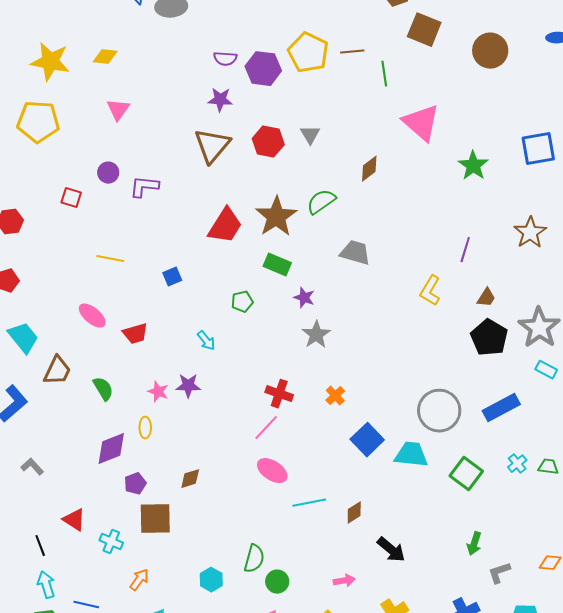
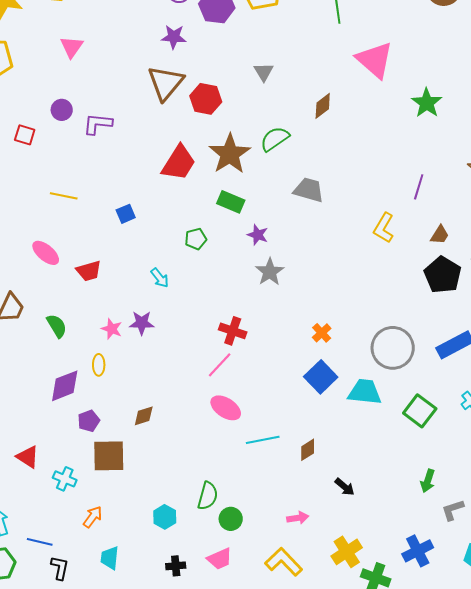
red hexagon: (268, 142) -> (206, 99), moved
orange cross: (335, 396) -> (322, 333), moved
black arrow: (391, 550) -> (345, 487), size x0.7

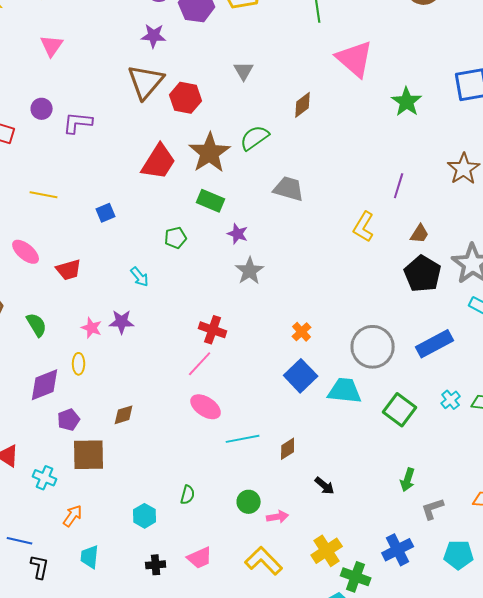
green semicircle: (208, 496) -> (188, 495), size x0.7
green circle: (231, 519) -> (249, 502), moved

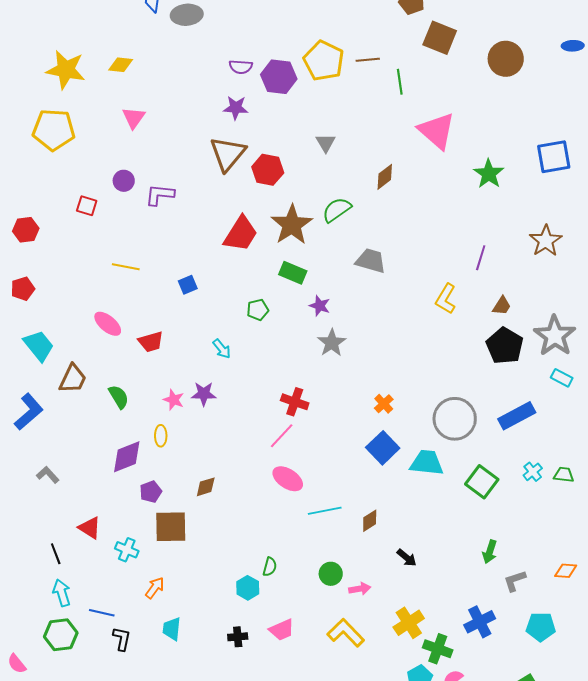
cyan hexagon: (145, 516) -> (248, 588), moved

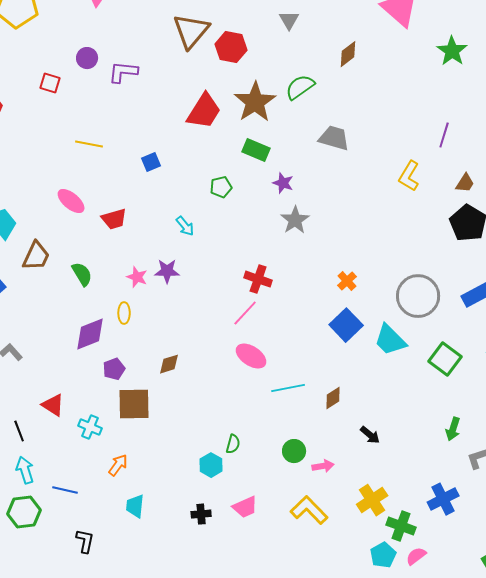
cyan trapezoid: (427, 463) -> (390, 340), turned -141
black L-shape: (122, 639) -> (85, 541), moved

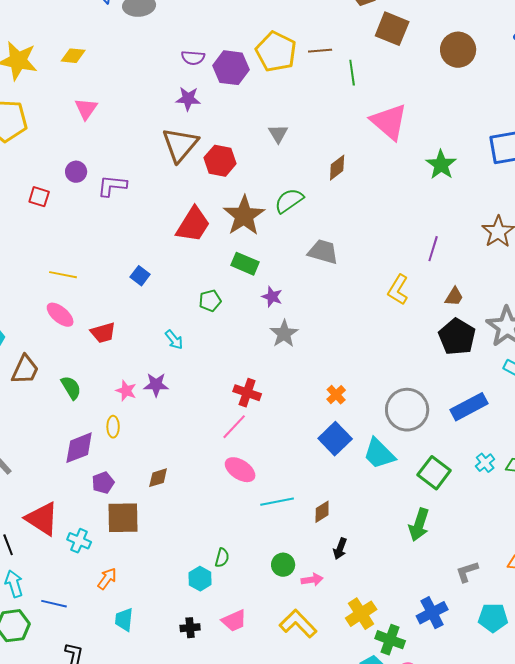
yellow line: (89, 144) -> (63, 275), moved
blue square: (151, 162) -> (140, 276), turned -30
red triangle: (53, 405) -> (42, 519), size x1.5
green arrow: (453, 429) -> (419, 525), moved, size x1.4
black arrow: (370, 435) -> (340, 549), moved, turned 70

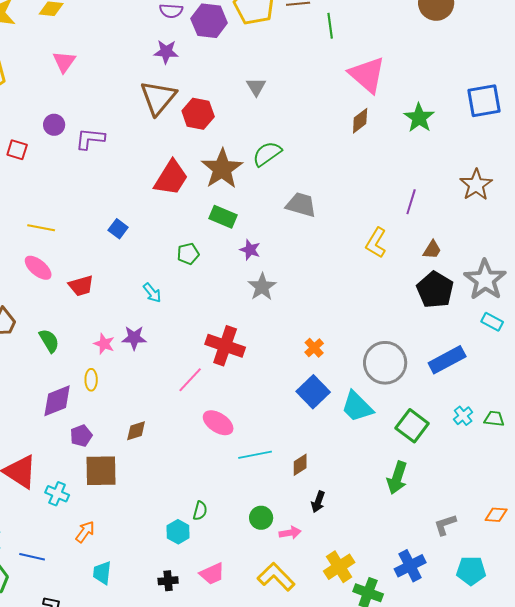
brown diamond: (337, 168) -> (360, 121), moved
red cross: (247, 393) -> (225, 346), size x1.4
pink line: (234, 427) -> (190, 380), moved

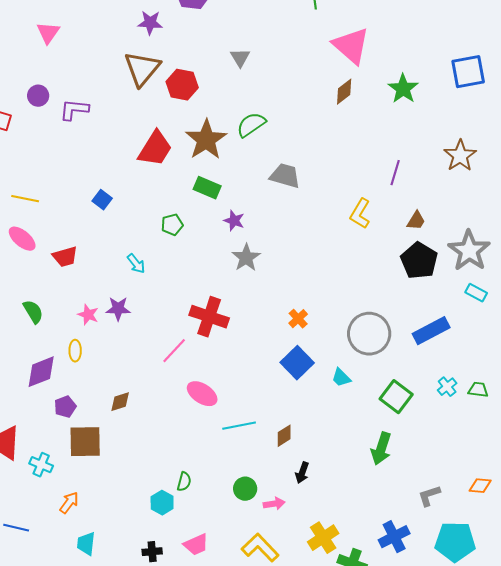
cyan trapezoid: (357, 407) -> (341, 378), size x0.6
cyan pentagon: (471, 571) -> (455, 542), size x1.4

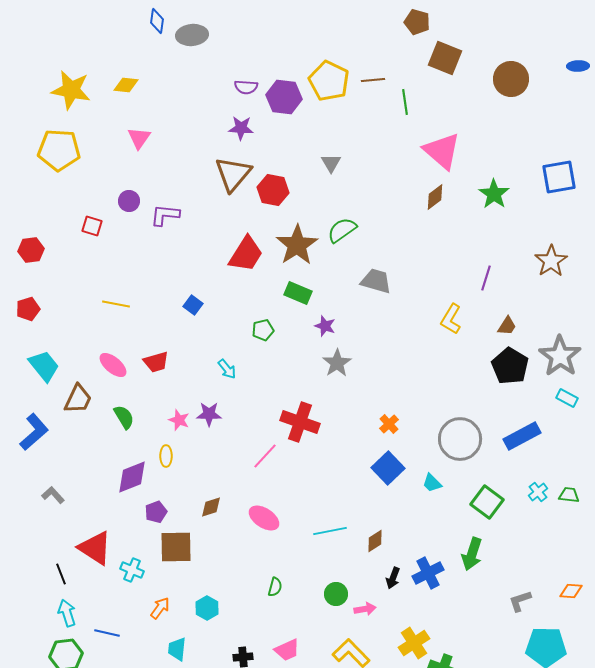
pink ellipse: (22, 239) -> (113, 365), moved
pink ellipse: (202, 394) -> (264, 518), moved
cyan hexagon: (162, 503) -> (207, 608), moved
blue cross: (394, 537) -> (428, 573), moved

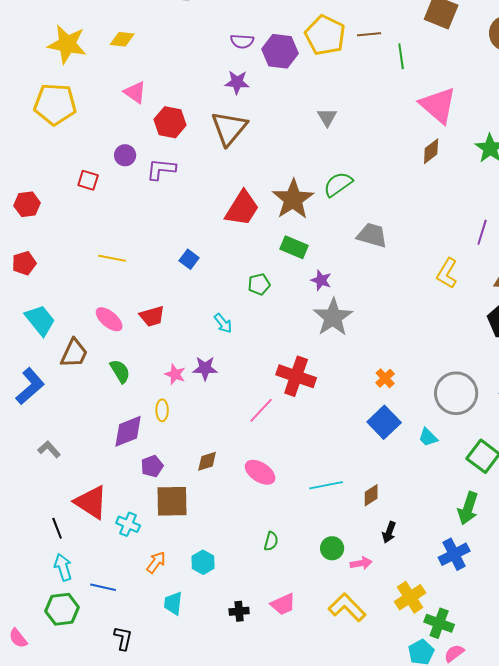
pink triangle: (139, 138) -> (135, 92), turned -30
red hexagon: (273, 190) -> (170, 122), moved
gray star: (337, 363) -> (333, 317), size x1.4
blue cross: (428, 573) -> (454, 554), moved

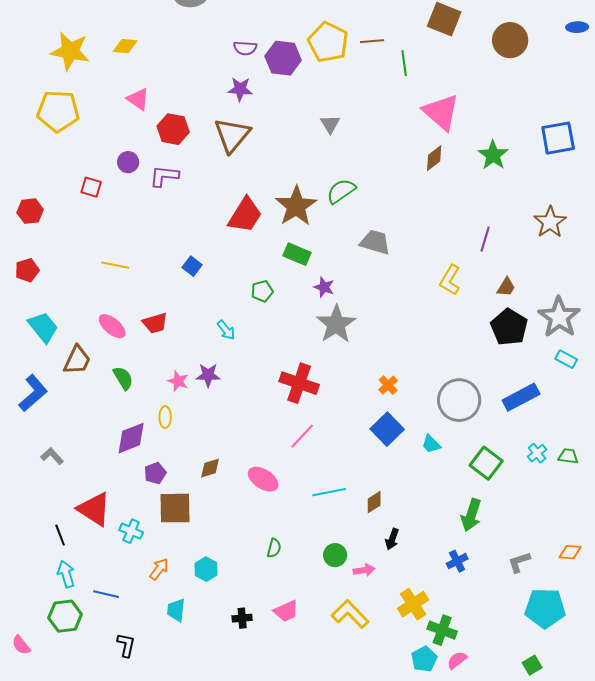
pink line: (261, 410) -> (302, 436), moved
blue cross: (454, 554) -> (457, 561), size x0.7

